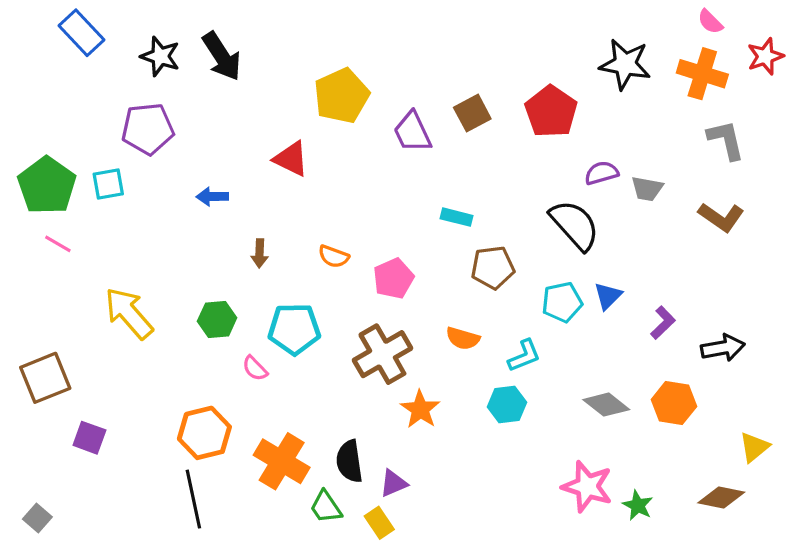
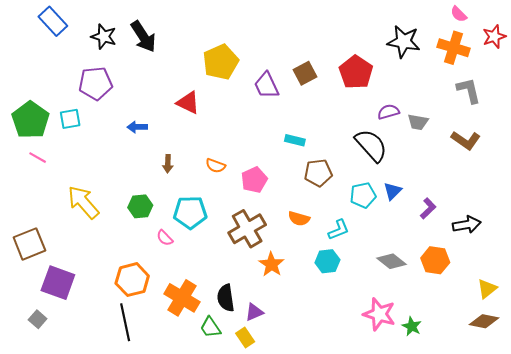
purple square: (89, 438) -> (58, 283), size x1.6
brown diamond: (721, 498) -> (484, 321), moved
gray square: (37, 518) -> (38, 319), moved

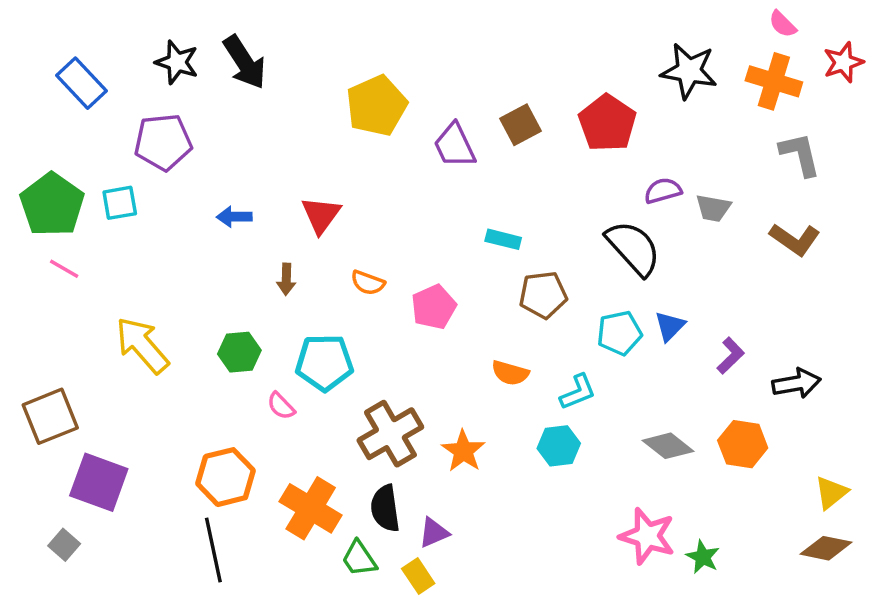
blue rectangle: (53, 21) -> (81, 83), moved
red triangle: (188, 103) -> (321, 215), moved, turned 40
brown cross: (247, 229) -> (390, 434), moved

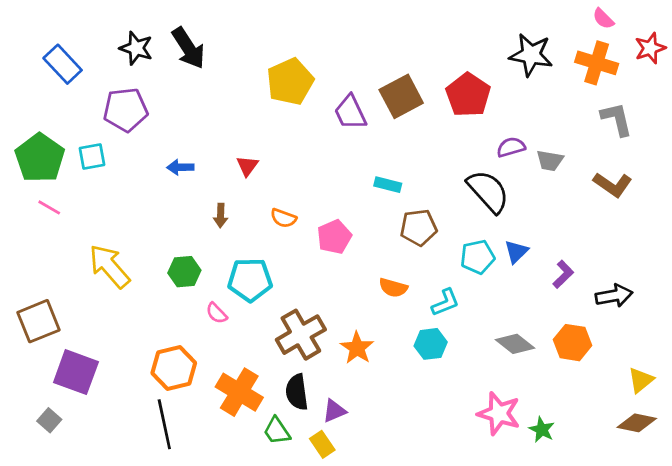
brown square: (521, 125) -> (401, 96), size x1.4
red triangle: (321, 215) -> (247, 166), size x0.7

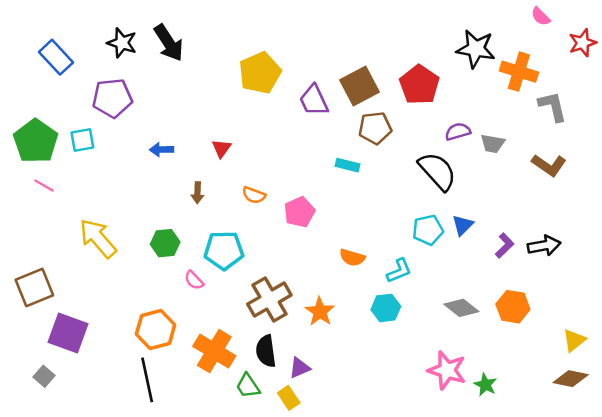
orange cross: (597, 63) -> (519, 72), moved
brown pentagon: (419, 227) -> (375, 128), moved
black arrow: (614, 296) -> (544, 246), moved

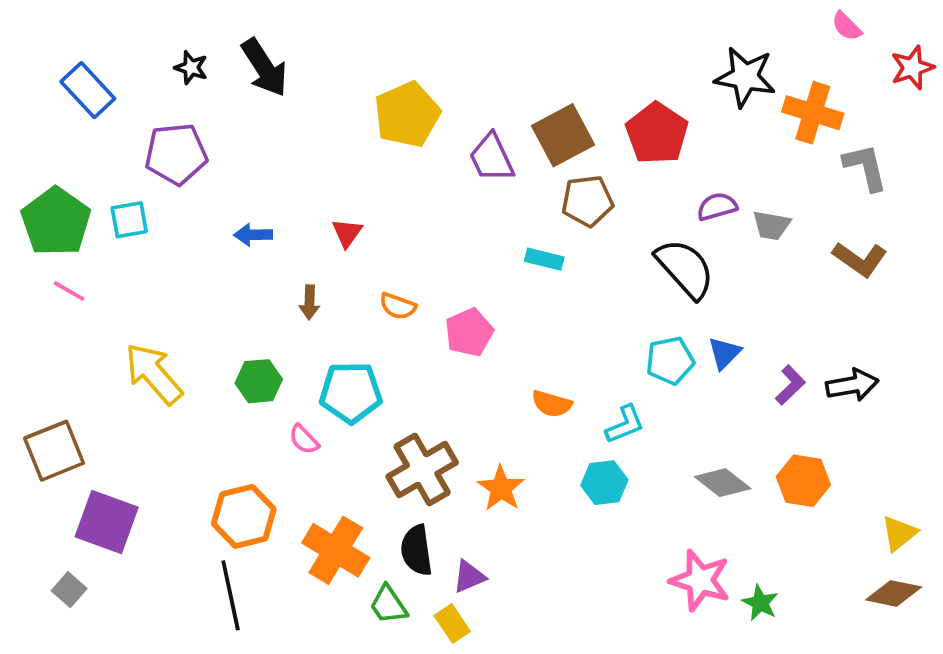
black star: (122, 43) -> (191, 68), size x0.7

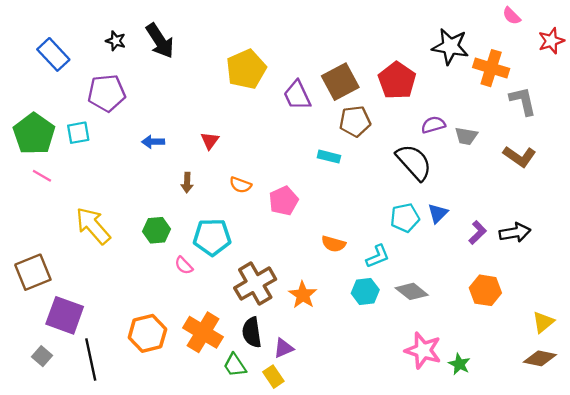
gray diamond: (723, 483) -> (412, 291), moved
orange hexagon: (244, 516) -> (147, 333), moved
black line: (231, 595) -> (91, 360), moved

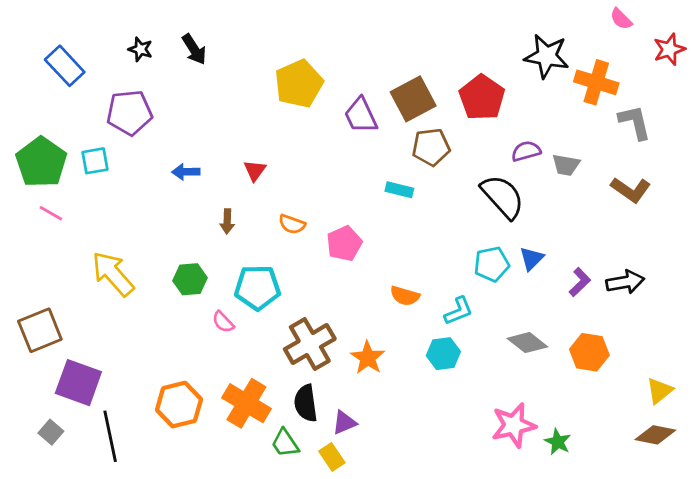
black arrow: (160, 41) -> (194, 49), size x0.7
gray diamond: (412, 291) -> (527, 343), moved
pink star: (423, 350) -> (514, 425), turned -30

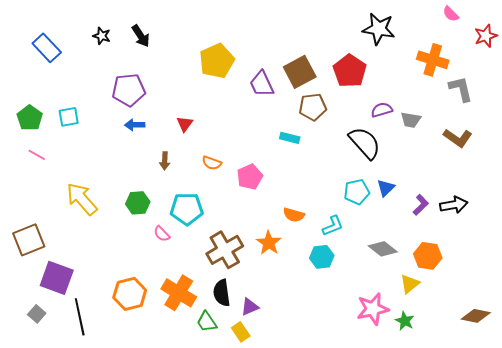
black star: (547, 56) -> (379, 29), moved
purple pentagon: (129, 113) -> (129, 90), moved
green pentagon: (41, 162) -> (30, 118), size x0.7
orange star: (368, 358) -> (269, 243), moved
yellow triangle: (660, 391) -> (410, 284), moved

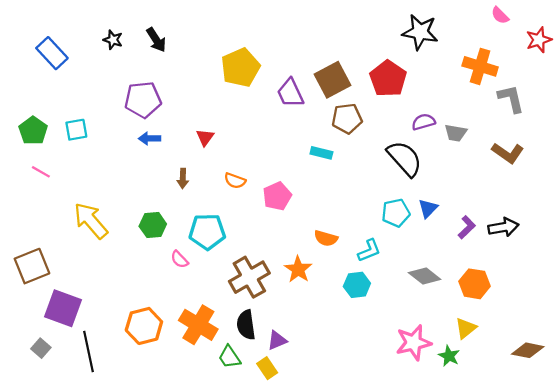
yellow triangle: (410, 284) -> (466, 328), moved

